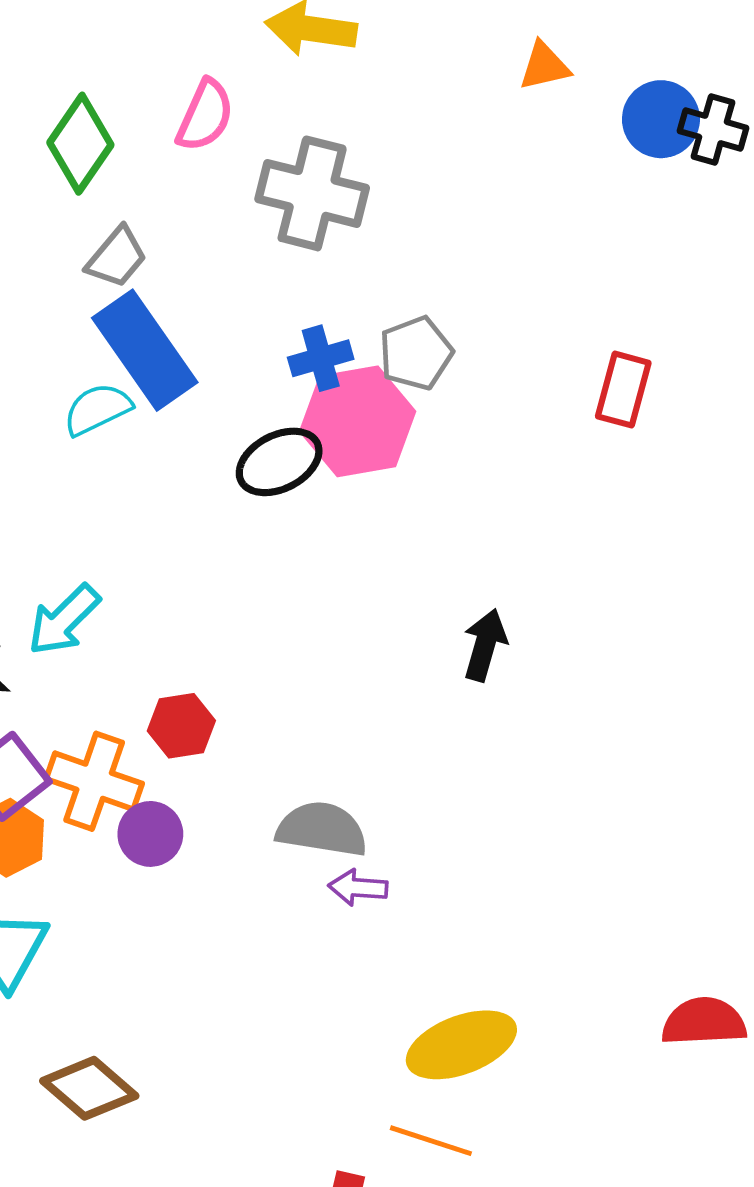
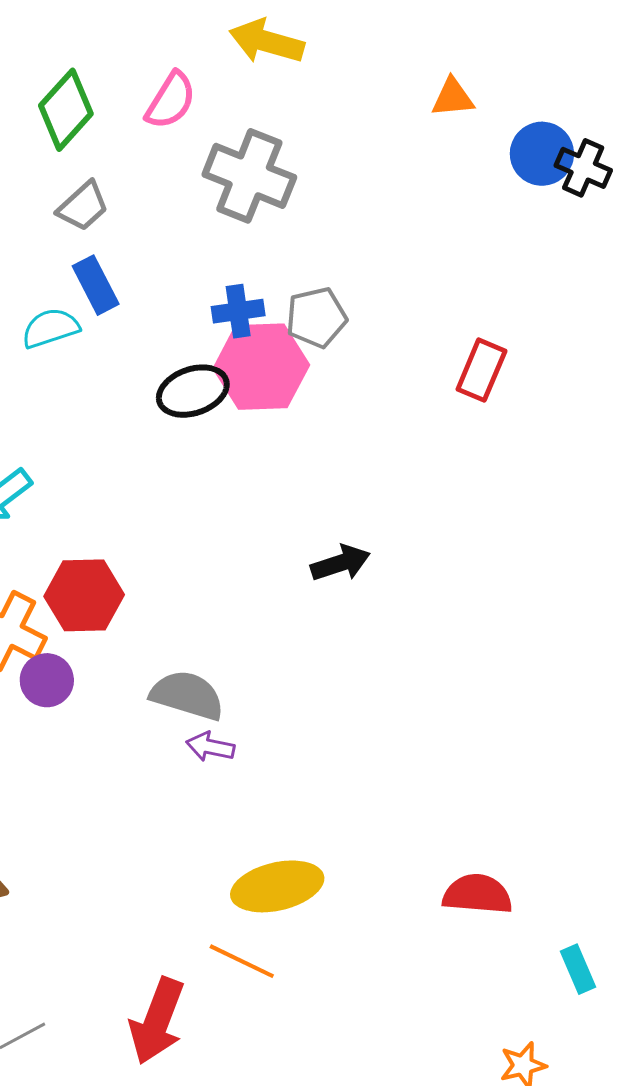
blue rectangle: (145, 350) -> (96, 285), size x0.6
black arrow: (485, 645) -> (340, 563), turned 48
red hexagon: (181, 726) -> (84, 595), size x1.4

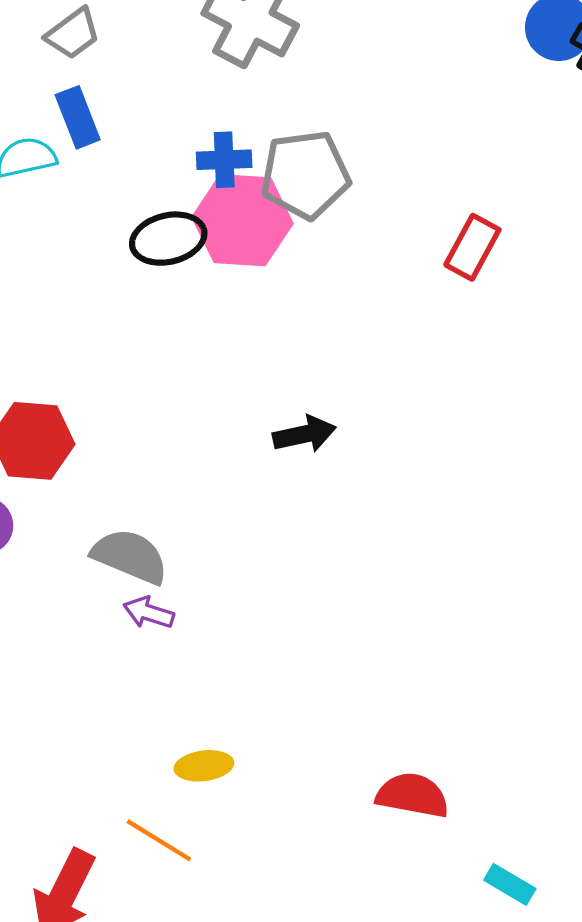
gray pentagon: (316, 317) -> (305, 175), size x1.4
yellow ellipse: (277, 886) -> (204, 766), size x0.6
cyan rectangle: (578, 969) -> (510, 884), turned -42

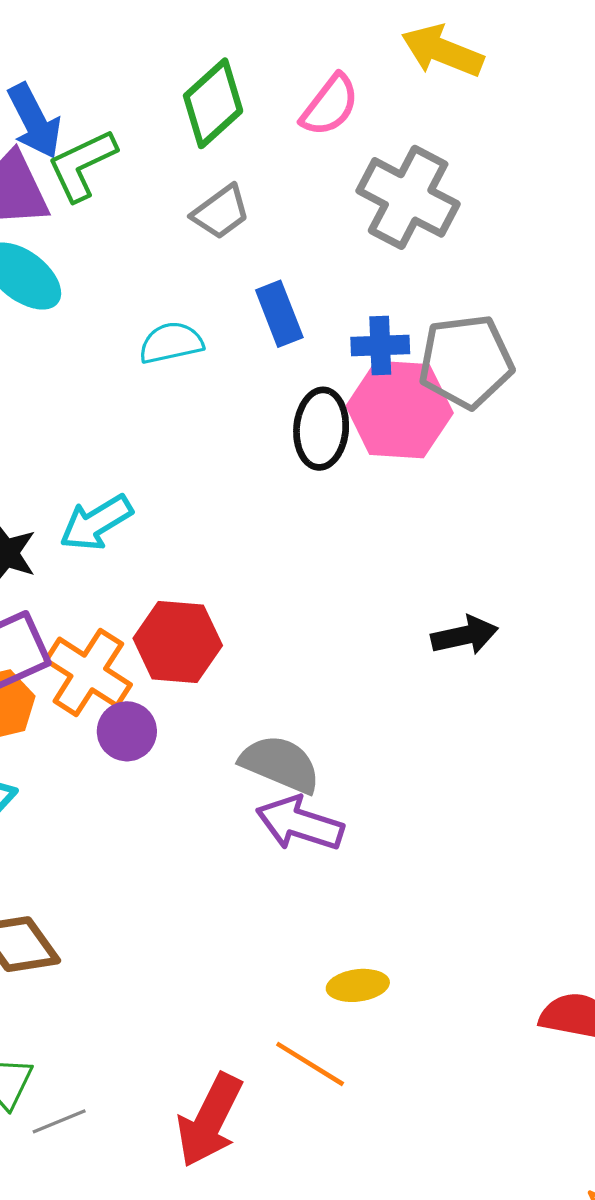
blue rectangle: (78, 117) -> (279, 314), moved
black ellipse: (168, 239) -> (321, 429), turned -72
purple arrow: (149, 613) -> (300, 824), size x1.6

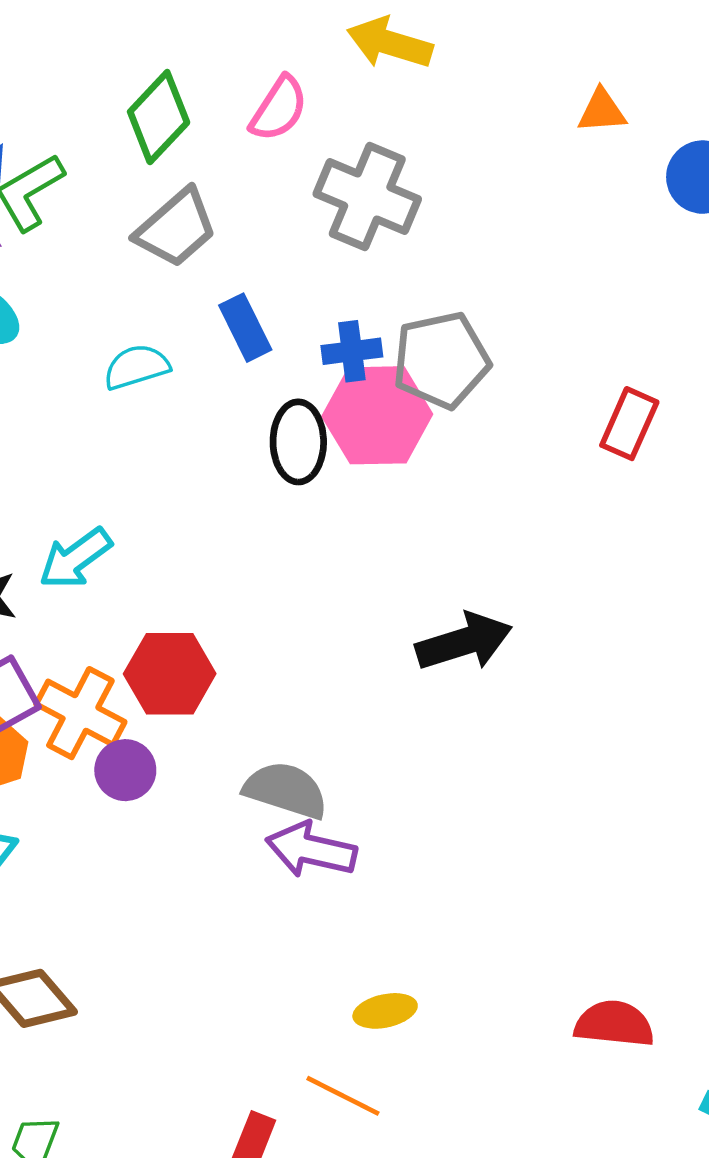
gray trapezoid: (221, 212) -> (176, 228), size x1.4
black arrow: (465, 635) -> (464, 642), size x1.4

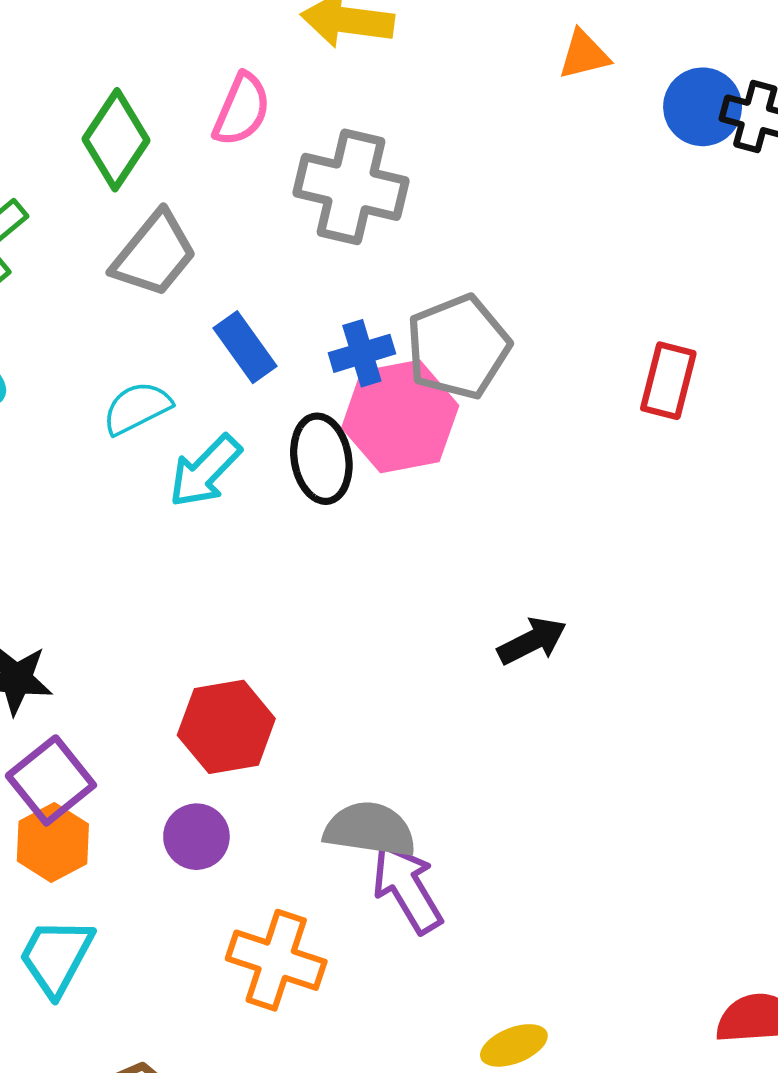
cyan arrow: (75, 558) -> (205, 471), moved
black arrow: (464, 642) -> (532, 641), size x0.7
orange cross: (80, 713) -> (276, 960), moved
purple arrow: (311, 850) -> (407, 888), turned 56

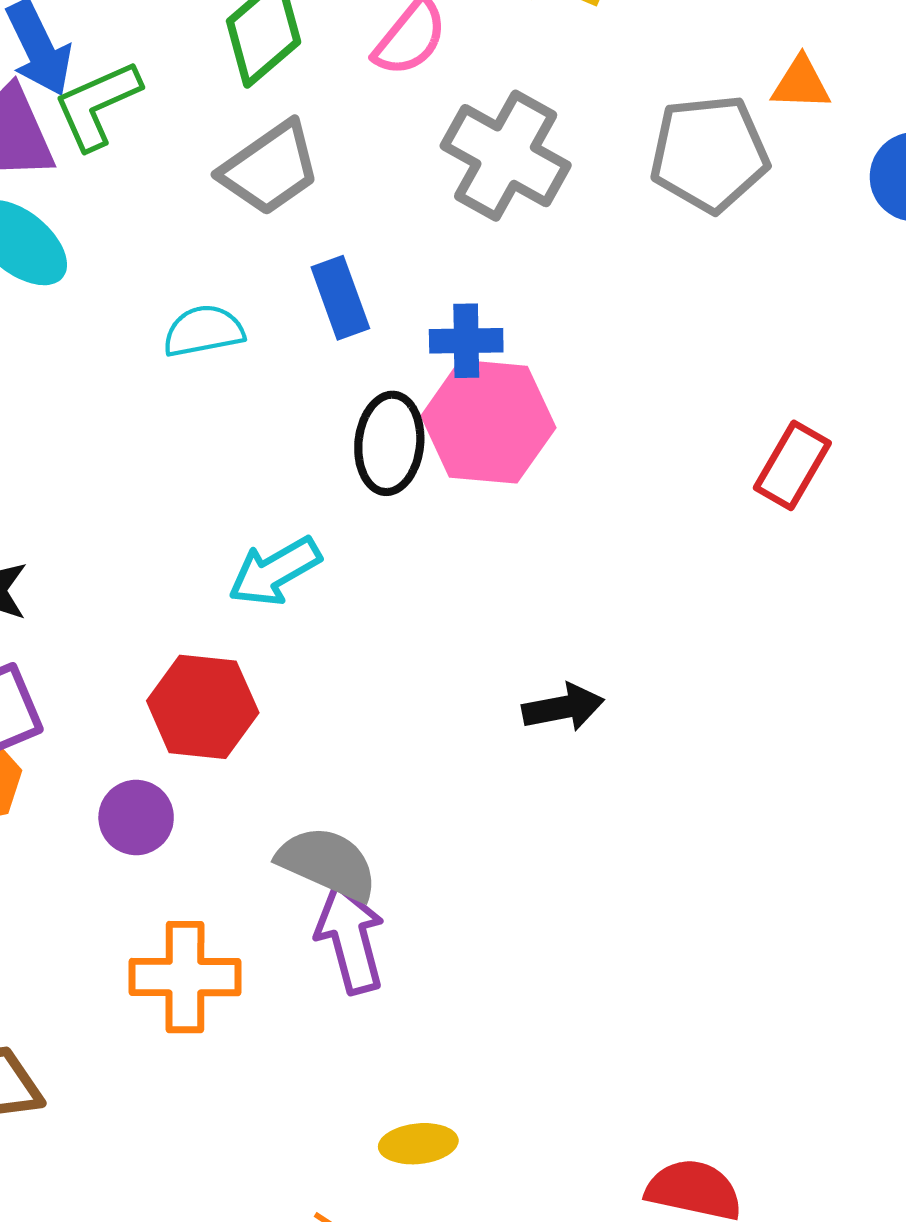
gray pentagon: (458, 347) -> (709, 154), moved
cyan arrow: (205, 471) -> (275, 571), moved
orange cross: (276, 960) -> (185, 977), turned -34

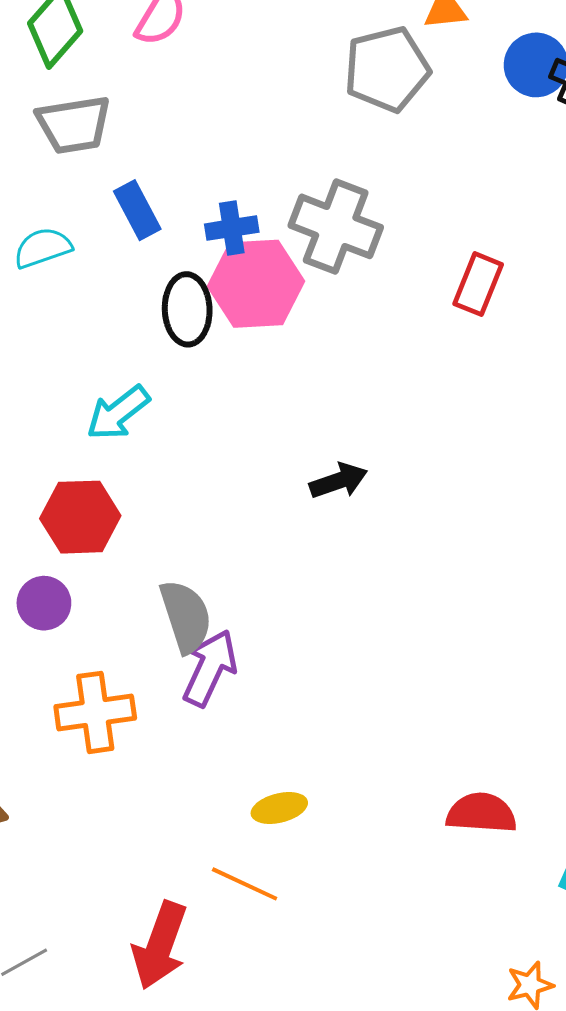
gray cross: (506, 156) -> (336, 226), moved
gray trapezoid: (270, 168) -> (74, 125), turned 34
gray semicircle: (328, 863) -> (186, 616), turned 56
purple arrow: (350, 939) -> (210, 668), turned 48

